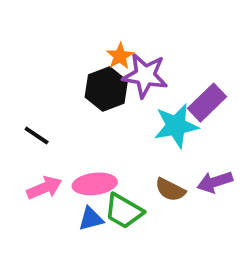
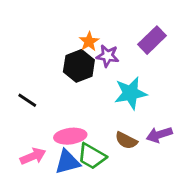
purple star: (145, 75) -> (108, 56), size x0.7
purple rectangle: (207, 103) -> (152, 40), moved
pink arrow: (44, 188) -> (33, 156), moved
blue triangle: (91, 219) -> (67, 162), size x1.4

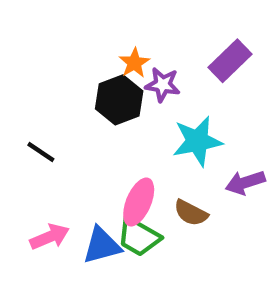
purple arrow: (159, 135) -> (245, 182), moved
pink ellipse: (70, 136) -> (139, 202), moved, turned -60

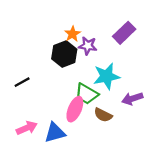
black line: (41, 152) -> (22, 82), turned -63
green trapezoid: (139, 237) -> (87, 94), moved

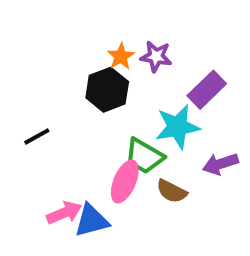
purple rectangle: (124, 33) -> (207, 90), moved
purple star: (88, 46) -> (156, 56), moved
pink arrow: (27, 128) -> (64, 213), moved

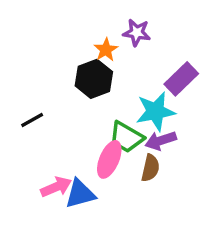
purple star: (156, 56) -> (137, 33), moved
purple arrow: (220, 164) -> (161, 141), moved
brown semicircle: (172, 191) -> (150, 168), turned -104

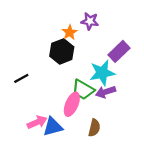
brown semicircle: (150, 168) -> (94, 128), moved

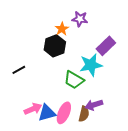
purple arrow: (106, 92) -> (94, 105), moved
pink ellipse: (72, 104) -> (64, 113), moved

